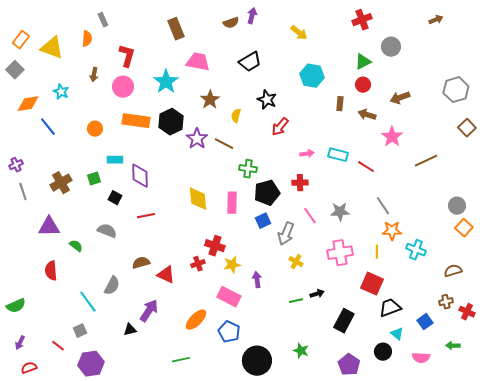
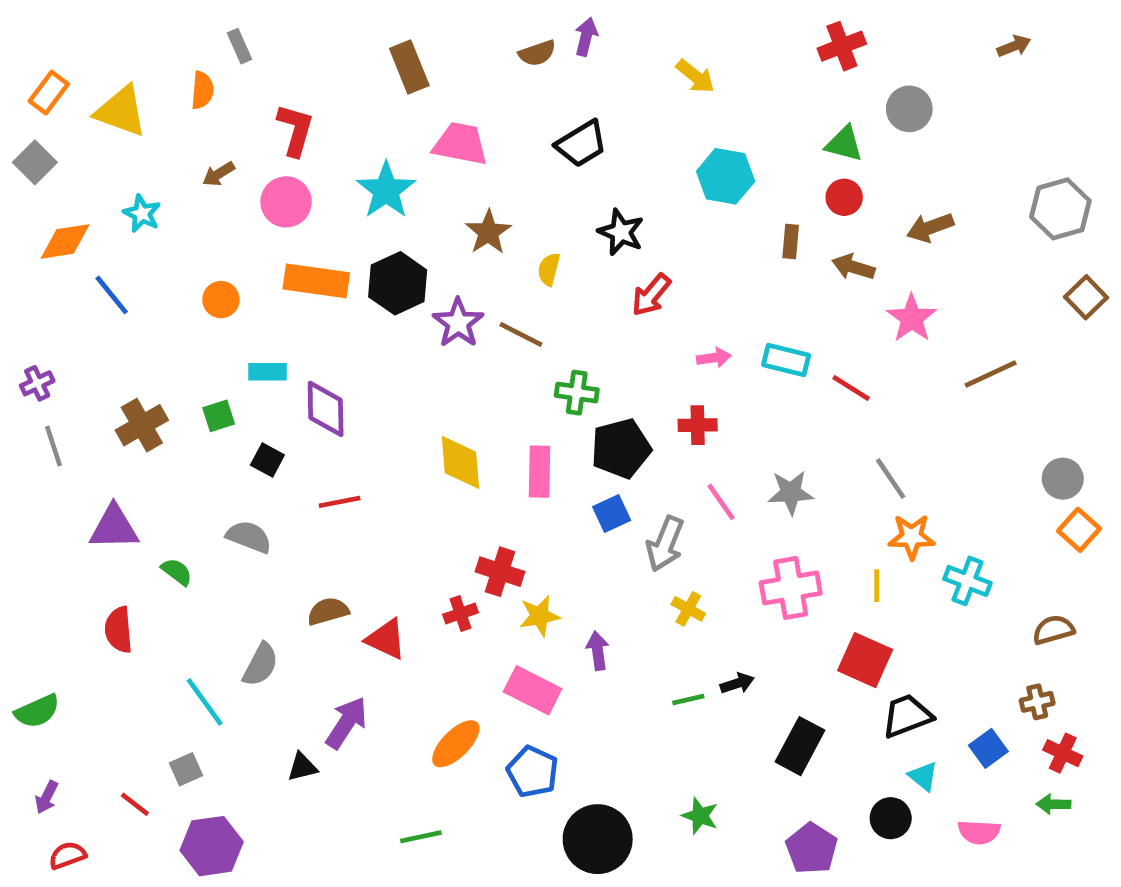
green triangle: (363, 62) -> (844, 144), turned 42
brown arrow: (94, 75) -> (219, 174), turned 48
red cross: (467, 312) -> (1063, 753), moved

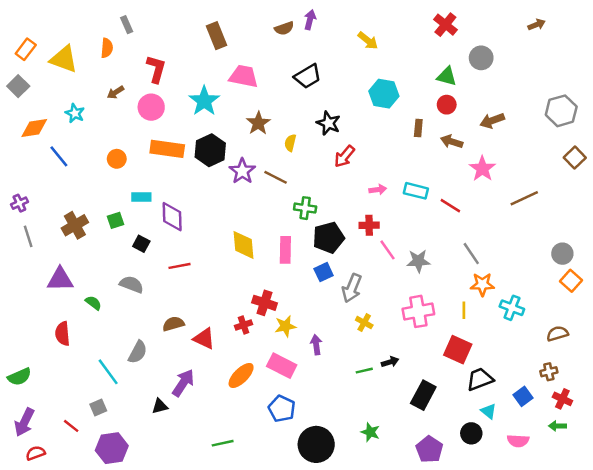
red cross: (842, 46) -> (445, 25), turned -30
pink line: (721, 502) -> (388, 250), moved
orange ellipse: (456, 744) -> (241, 375), moved
purple arrow: (47, 797) -> (24, 422), size x1.6

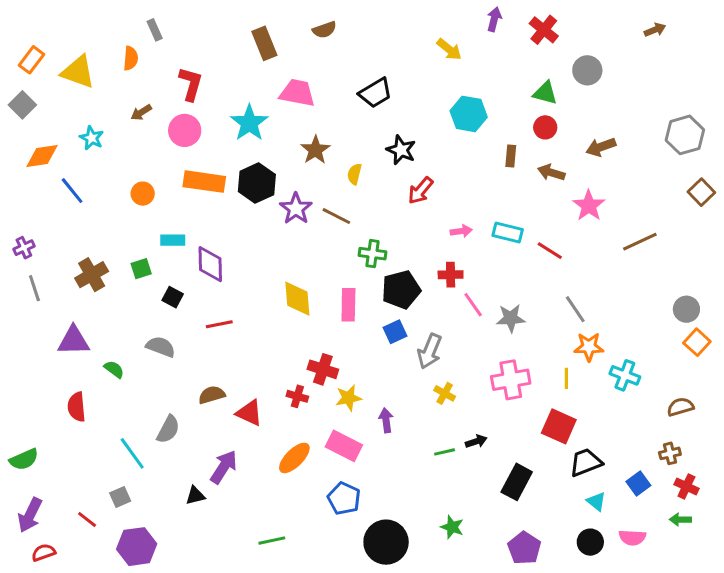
purple arrow: (310, 20) -> (494, 19), moved
brown semicircle: (284, 28) -> (324, 30), moved
red cross: (244, 325) -> (297, 396), turned 35
black circle: (471, 433) -> (590, 542), moved

